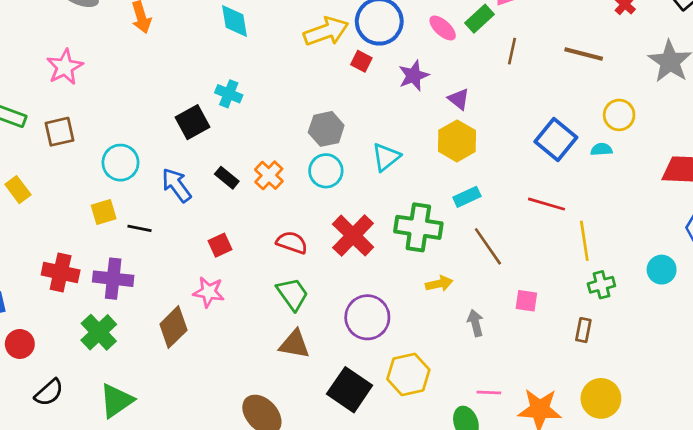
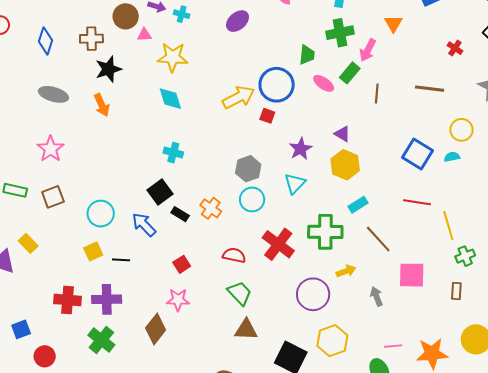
purple star: (414, 76) -> (301, 149), moved
black square: (192, 122) -> (160, 192), moved
pink square: (526, 301) -> (412, 275), size x1.6
purple circle: (367, 317) -> (313, 294), moved

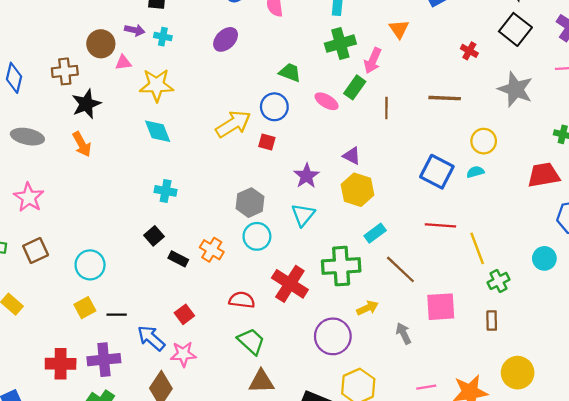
green trapezoid: (307, 55) -> (290, 72), moved, turned -70
blue circle: (277, 85) -> (274, 107), size x0.7
black square: (160, 192) -> (154, 236), size x0.7
blue arrow: (144, 225) -> (151, 338), moved

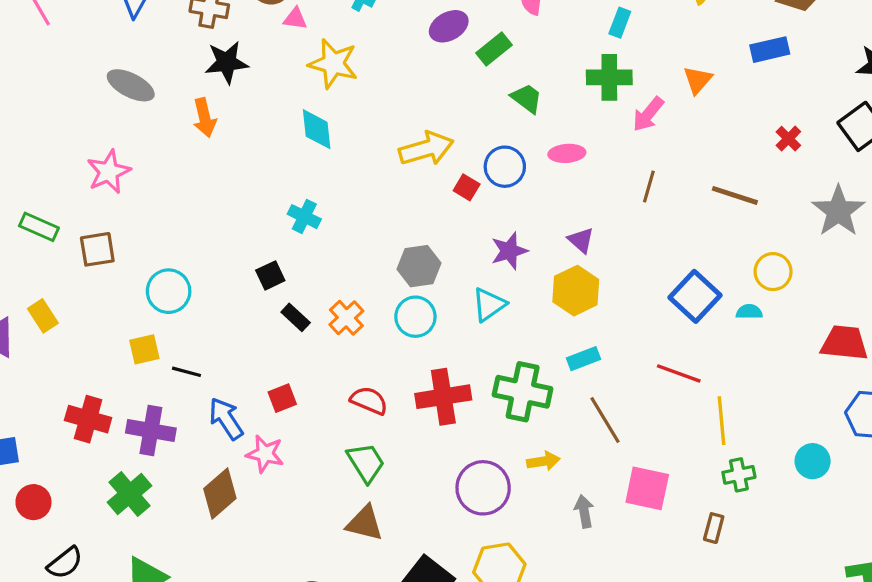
green rectangle: (355, 87) -> (494, 49), moved
pink ellipse: (327, 101) -> (567, 153), turned -50
blue circle: (274, 107) -> (505, 167), moved
red cross: (290, 284) -> (443, 397), turned 33

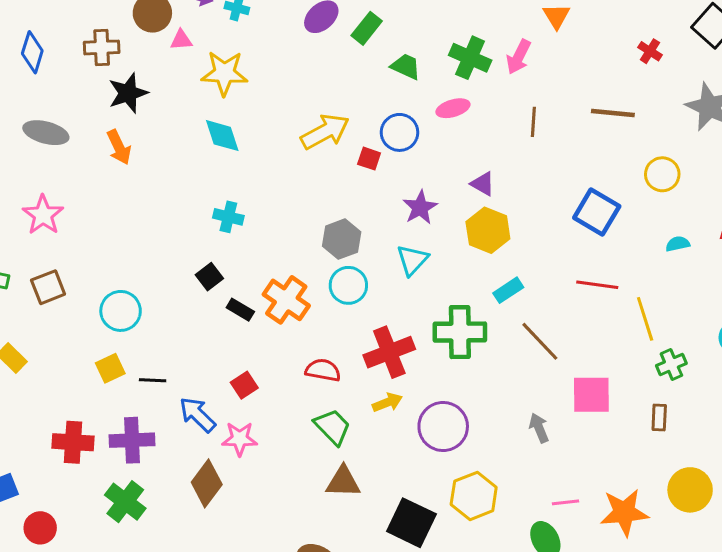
green cross: (609, 77) -> (470, 58), moved, turned 36
cyan semicircle: (749, 312) -> (678, 244), moved
orange cross: (346, 318) -> (286, 300), size x1.4
yellow arrow: (543, 461) -> (387, 402), moved

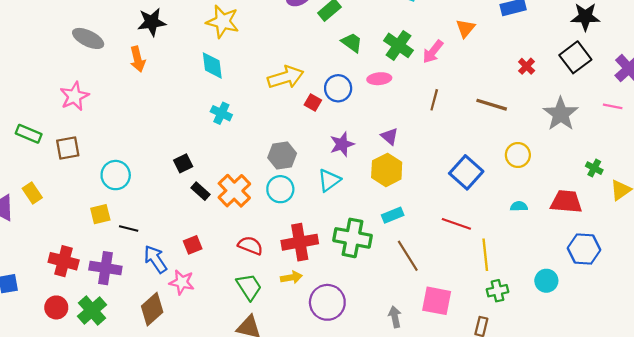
cyan cross: (228, 217) -> (221, 113), moved
red circle: (40, 528) -> (56, 307), moved

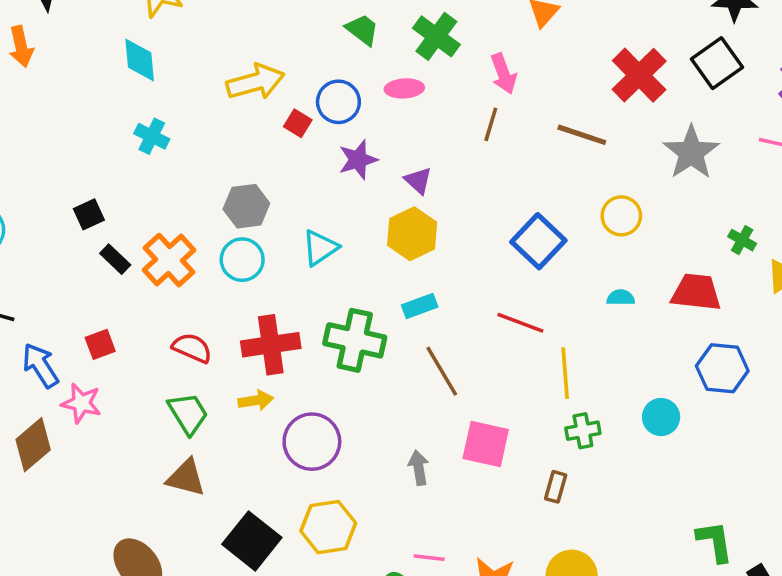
pink arrow: (433, 52) -> (504, 74), moved, turned -60
red cross: (527, 66) -> (639, 75), size x2.0
purple star: (342, 144) -> (358, 160), moved

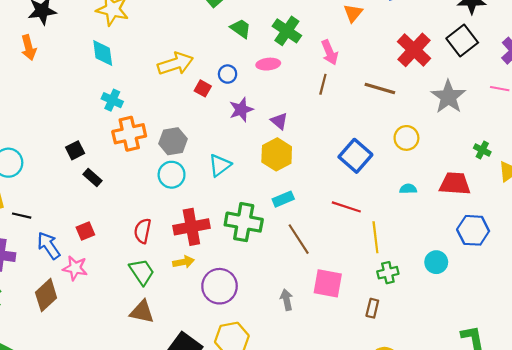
blue circle: (338, 102) -> (228, 74), size x0.7
orange cross: (169, 260) -> (129, 134), moved, turned 32
red semicircle: (192, 348) -> (143, 231), turned -100

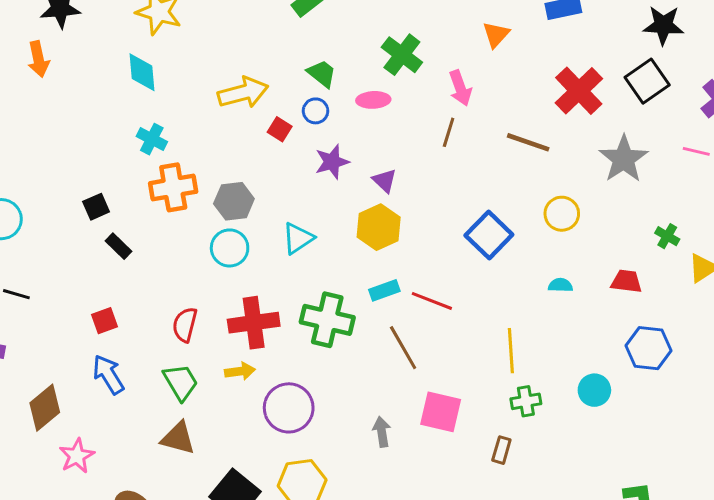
green trapezoid: (241, 29) -> (322, 74), moved
red trapezoid: (455, 184) -> (626, 281), size x0.7
red line: (346, 207) -> (432, 301), moved
blue arrow: (49, 246) -> (108, 374), moved
pink star: (75, 268) -> (77, 456), moved, turned 30

